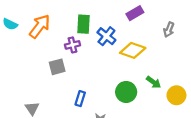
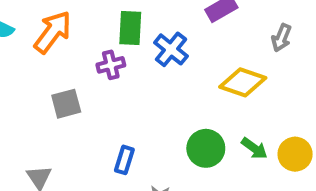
yellow diamond: (133, 50) -> (243, 82), moved
gray square: (57, 67) -> (66, 104), moved
green arrow: (153, 82) -> (254, 148), moved

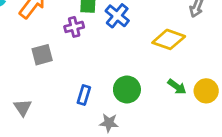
green circle: (206, 148) -> (127, 89), moved

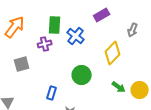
yellow diamond: (169, 39) -> (113, 53), turned -65
green circle: (127, 89) -> (82, 75), moved

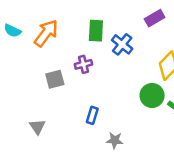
purple cross: (45, 44) -> (83, 64), moved
green circle: (82, 75) -> (152, 95), moved

